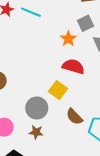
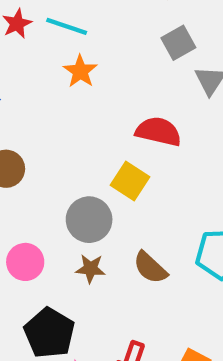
orange star: (68, 39) -> (80, 71), moved
brown semicircle: (74, 117) -> (150, 268), moved

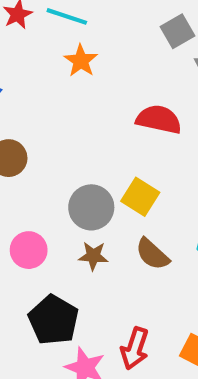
yellow square: (130, 181) -> (140, 197), moved

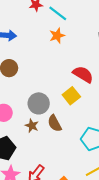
yellow square: (140, 197) -> (71, 96), moved
brown semicircle: (152, 254) -> (55, 123), moved

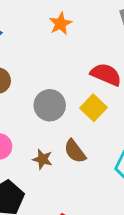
gray circle: (39, 103) -> (50, 105), moved

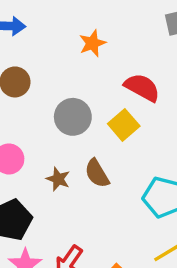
orange star: (60, 24) -> (92, 43), moved

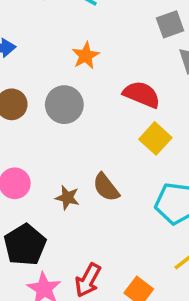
gray circle: (73, 117) -> (64, 105), moved
yellow square: (124, 125) -> (155, 138), moved

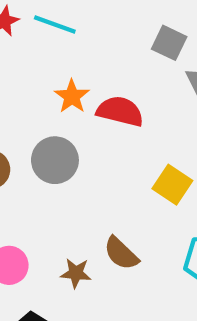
gray square: (170, 24) -> (169, 43), turned -36
red semicircle: (142, 94) -> (120, 111), moved

